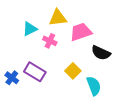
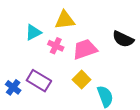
pink trapezoid: (81, 32) -> (85, 49), moved
black semicircle: (101, 53) -> (123, 39), moved

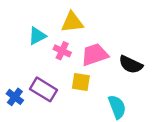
black semicircle: (123, 39) -> (131, 65), moved
yellow square: (82, 80) -> (81, 82), moved, turned -36

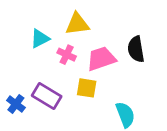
black semicircle: (131, 65) -> (136, 49), moved, turned 55

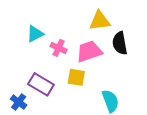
yellow triangle: (77, 24) -> (100, 21), moved
blue cross: (16, 104) -> (19, 102), moved

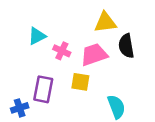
purple rectangle: (41, 84) -> (43, 89), turned 70
blue cross: (19, 102) -> (20, 108), turned 35

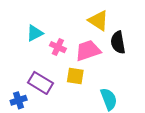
yellow triangle: (105, 22) -> (98, 20), turned 40
purple rectangle: (43, 89) -> (40, 83), turned -70

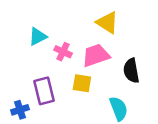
black semicircle: (118, 42) -> (131, 71), moved
purple rectangle: (40, 83) -> (44, 91), turned 45

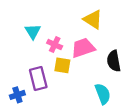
cyan triangle: (38, 36) -> (33, 31), turned -35
yellow square: (82, 83) -> (62, 65), moved

